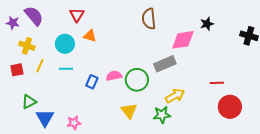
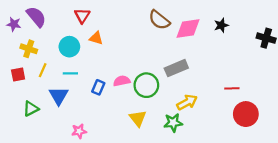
brown semicircle: (149, 19) -> (159, 20), turned -45
pink diamond: (183, 40) -> (188, 28), moved
blue triangle: (45, 118) -> (59, 96), moved

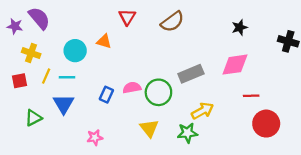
red triangle: (82, 16) -> (127, 17), moved
brown semicircle: (159, 20) -> (172, 22), turned -75
pink diamond: (188, 28) -> (235, 65), moved
cyan line: (70, 73) -> (67, 77), moved
pink star: (79, 131) -> (95, 137), moved

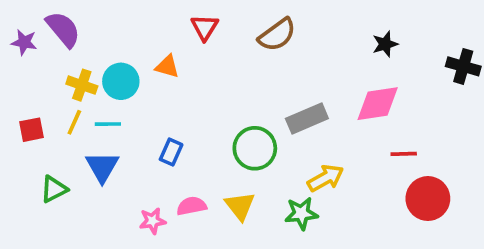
yellow cross: (31, 53) -> (82, 85), moved
pink semicircle: (132, 88) -> (192, 206), moved

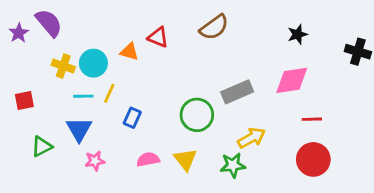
red triangle: (205, 27) -> (158, 37), moved, turned -40
purple star: (24, 42) -> (19, 33), turned 30
yellow line: (74, 122) -> (109, 93), moved
red circle: (428, 199) -> (313, 159), moved
pink star: (152, 221) -> (95, 161), moved

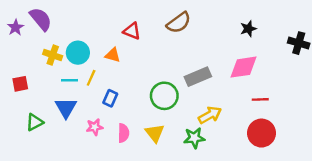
orange triangle: (129, 52) -> (113, 55), moved
pink semicircle: (148, 159) -> (123, 133), turned 102
pink star: (95, 161) -> (95, 127), moved

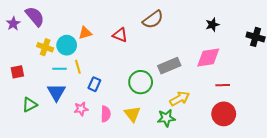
red triangle: (132, 31) -> (120, 35), moved
orange triangle: (113, 55) -> (85, 33), moved, turned -32
yellow line: (91, 78) -> (78, 67), turned -40

